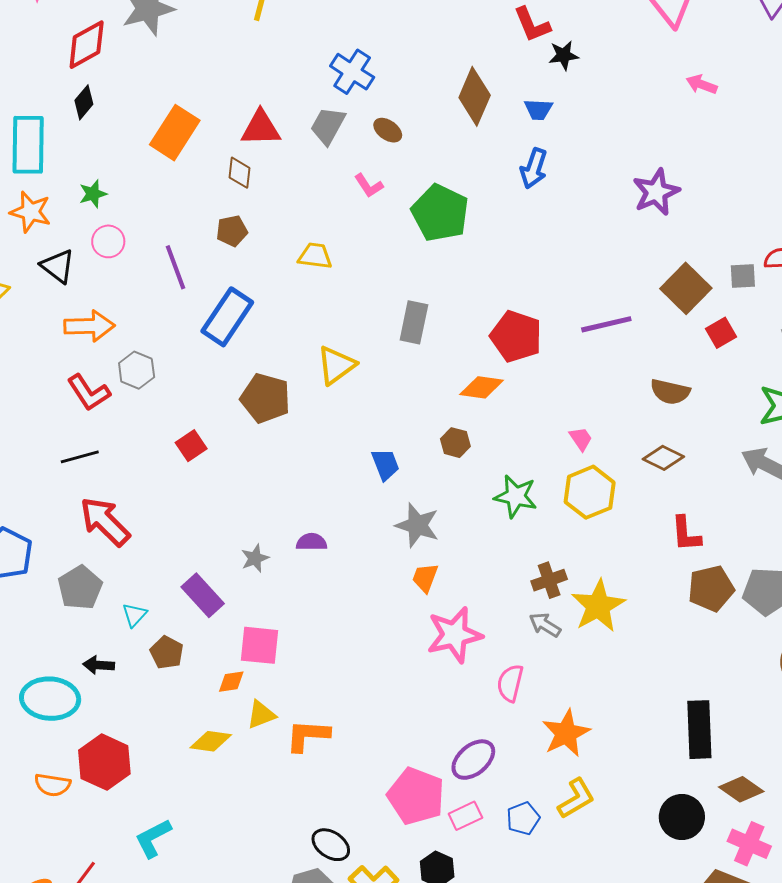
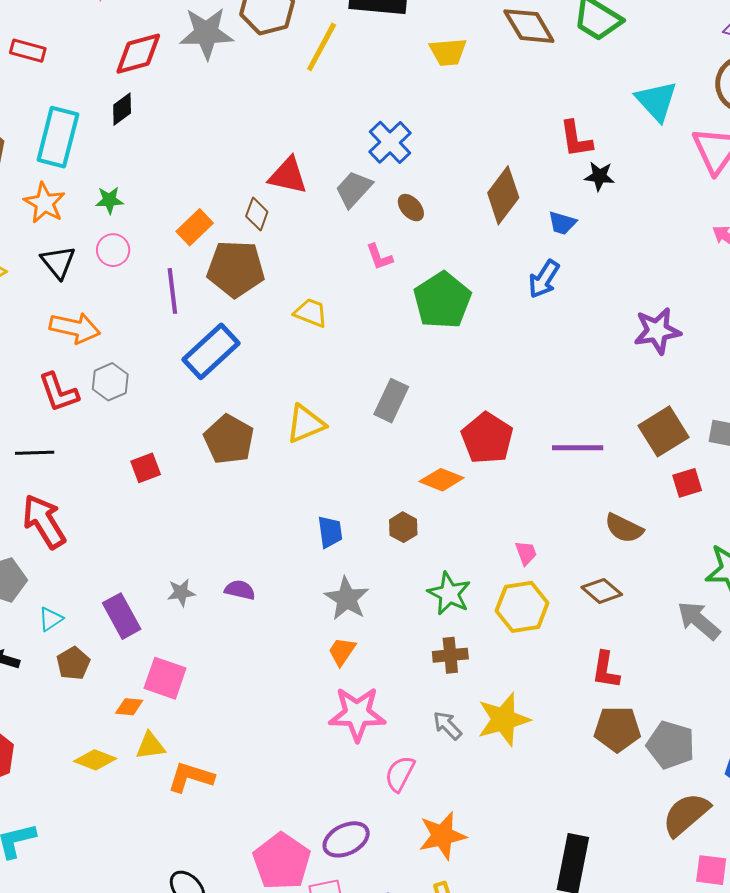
orange rectangle: (175, 133) -> (195, 227), moved, size x0.7
brown pentagon: (232, 231) -> (236, 269), size x1.8
brown cross: (549, 580) -> (450, 655), moved

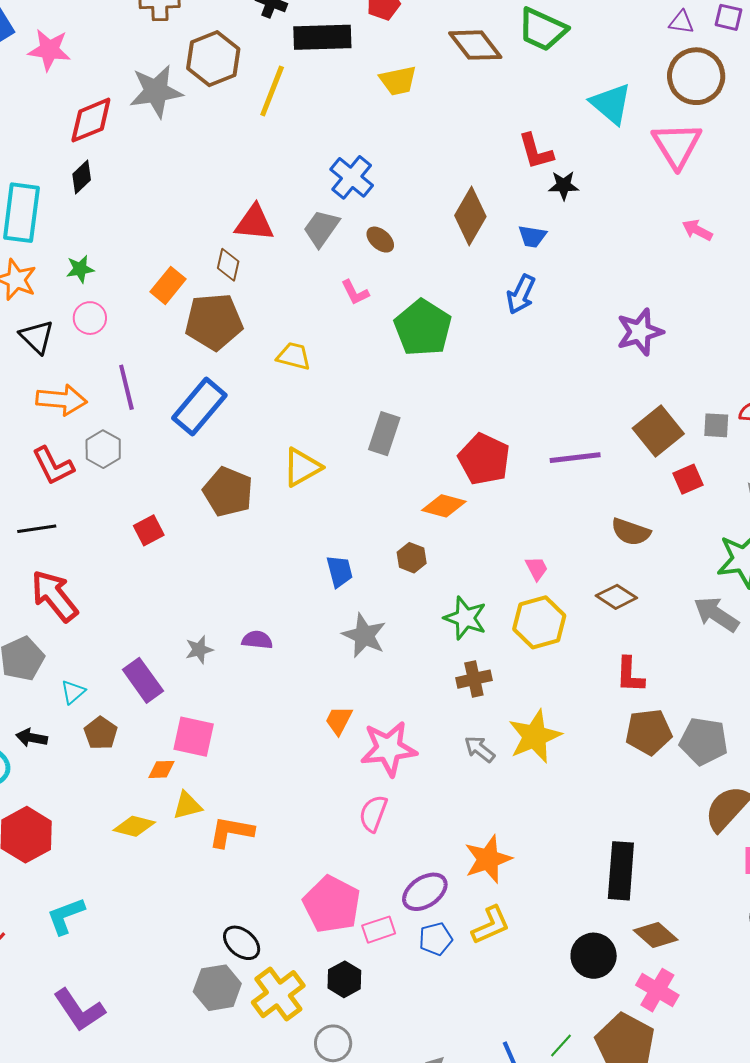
purple line: (172, 291) -> (126, 387), moved
orange trapezoid: (342, 651) -> (339, 720), moved
pink semicircle: (400, 774) -> (373, 814), moved
purple ellipse: (346, 839) -> (425, 892), moved

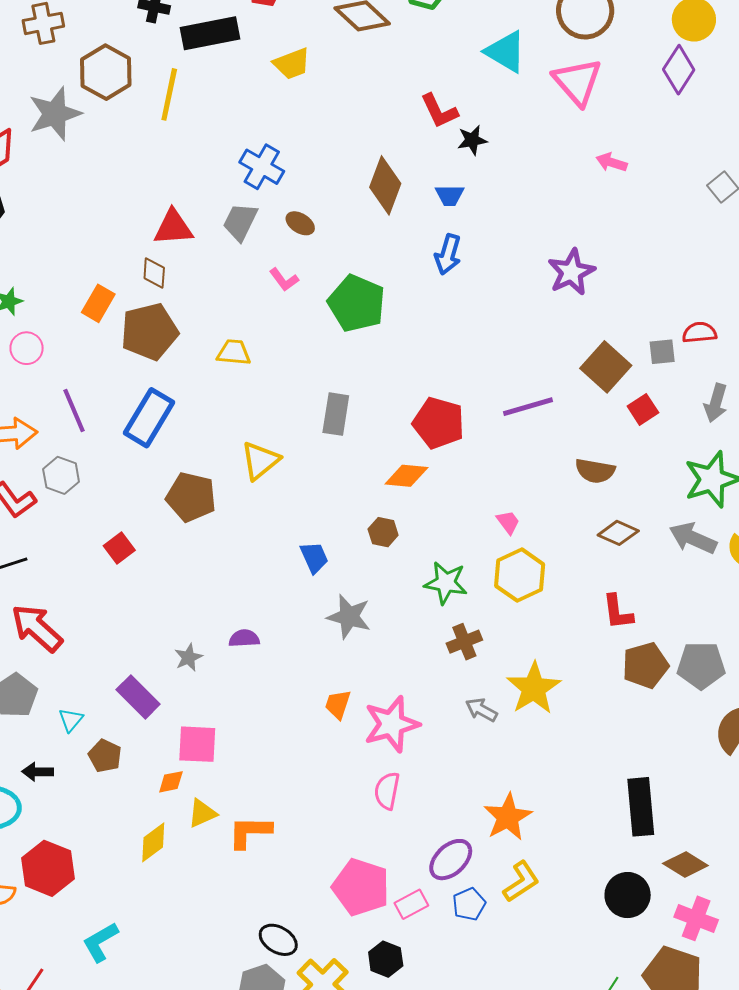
brown diamond: (616, 597) -> (618, 533), moved
yellow diamond: (134, 826) -> (153, 842), turned -42

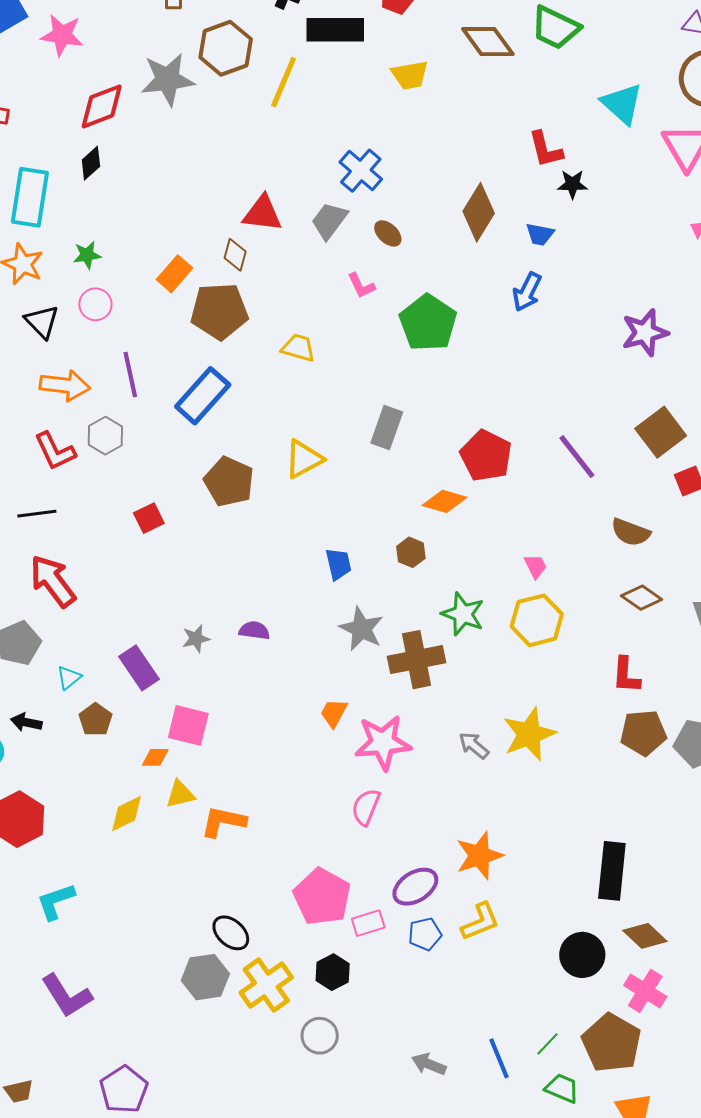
purple line: (528, 407) -> (577, 457), turned 57
brown cross: (464, 642) -> (416, 660), moved, size x1.6

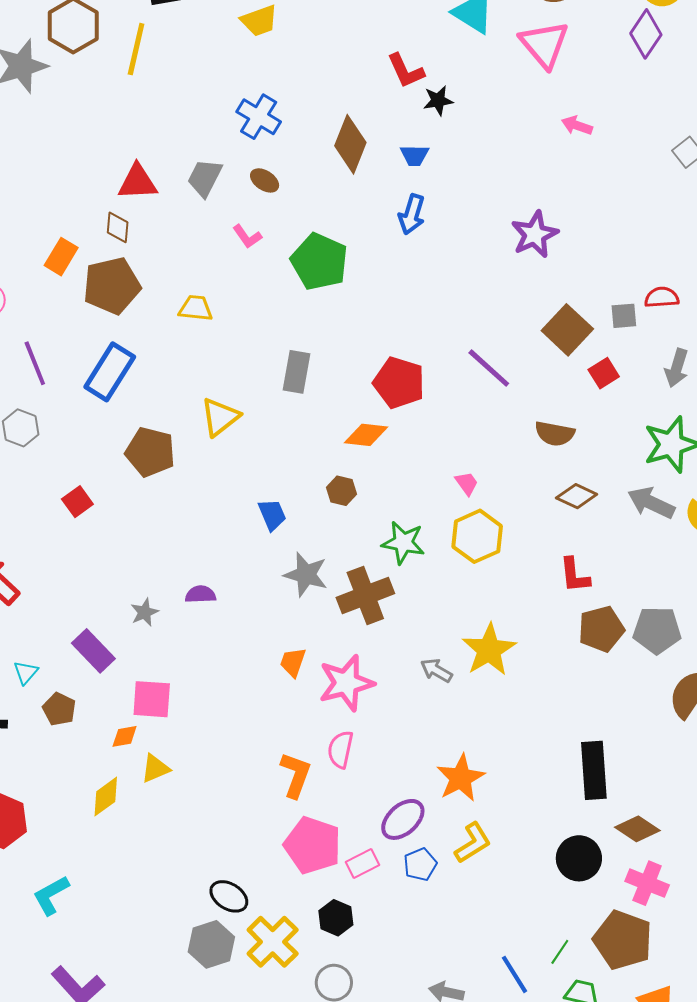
blue cross: (361, 171) -> (259, 117), moved
orange L-shape: (223, 822) -> (296, 775), moved, turned 108

